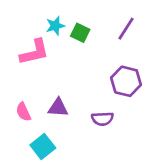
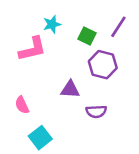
green square: (80, 33) -> (87, 36), moved
purple hexagon: (126, 81) -> (103, 65), moved
purple triangle: (58, 108) -> (70, 89), moved

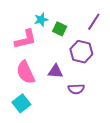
green square: (87, 36) -> (60, 29), moved
pink semicircle: (22, 105) -> (26, 72), moved, size x1.6
cyan square: (40, 138) -> (21, 103), moved

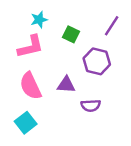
cyan star: (41, 20) -> (39, 20), moved

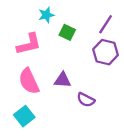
cyan star: (39, 20) -> (46, 15), moved
purple hexagon: (97, 61) -> (106, 52), moved
purple semicircle: (91, 106) -> (86, 100), turned 30

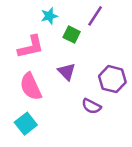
purple line: (106, 24) -> (95, 16), moved
purple hexagon: (106, 52) -> (112, 79), moved
purple triangle: (63, 80) -> (67, 72), moved, turned 42

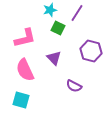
cyan star: (49, 16) -> (50, 10), moved
purple hexagon: (112, 79) -> (91, 51), moved
cyan square: (26, 124) -> (21, 100), turned -36

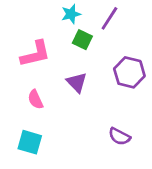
pink semicircle: (25, 70) -> (35, 99), size x0.6
purple semicircle: (74, 86) -> (119, 136), moved

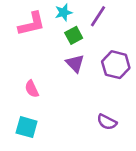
green square: (82, 40) -> (74, 35), turned 36
pink L-shape: (35, 54) -> (32, 24), moved
purple triangle: (77, 82) -> (75, 63), moved

